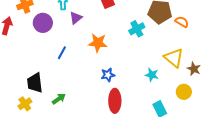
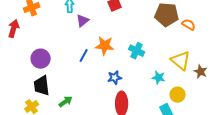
purple circle: (43, 23) -> (41, 59), moved
cyan cross: (137, 29) -> (137, 51), moved, turned -35
blue line: (62, 53) -> (84, 56), moved
yellow circle: (184, 92) -> (178, 95), moved

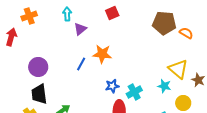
cyan cross: (137, 51) -> (134, 92), moved, turned 35
cyan star: (159, 78) -> (164, 86), moved
yellow circle: (178, 95) -> (183, 103), moved

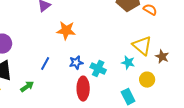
blue line: (81, 64) -> (45, 64), moved
cyan cross: (134, 92) -> (98, 69), turned -35

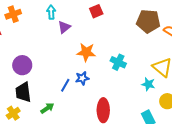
blue star: (76, 63) -> (82, 78), moved
cyan cross: (98, 69) -> (118, 62), moved

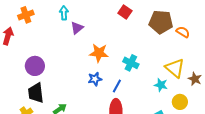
red square: (96, 11) -> (125, 12), moved, turned -32
blue line: (65, 85) -> (117, 86), moved

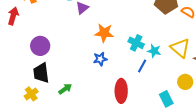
cyan star: (161, 85) -> (154, 51), moved
blue line: (117, 86) -> (142, 66), moved

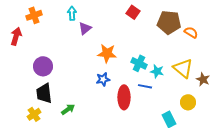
blue line: (142, 66) -> (145, 86), turned 72
red ellipse: (121, 91) -> (124, 97), moved

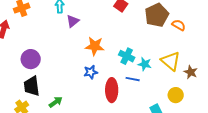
brown pentagon: (169, 22) -> (157, 15), turned -30

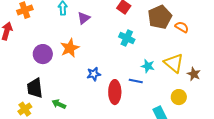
purple triangle: (73, 21) -> (84, 18), moved
orange star: (95, 46) -> (70, 48), moved, turned -30
cyan cross: (127, 56) -> (127, 38), moved
purple circle: (31, 59) -> (43, 54), moved
green arrow: (56, 102) -> (59, 104), turned -120

